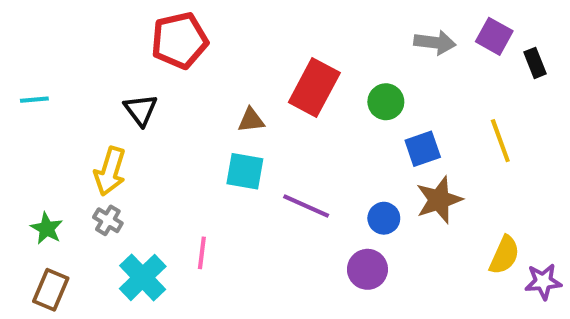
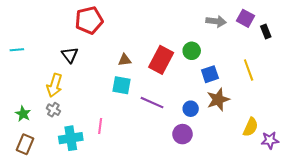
red rectangle: (314, 87) -> (161, 60), moved
cyan cross: (143, 277) -> (71, 138), turned 35

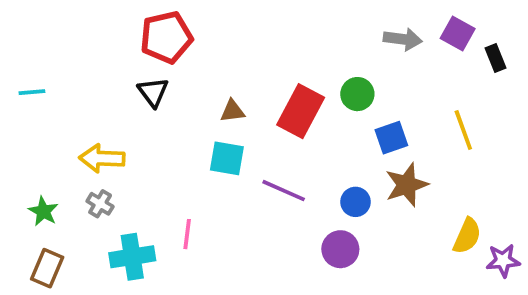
black triangle: (70, 55) -> (153, 92), moved
yellow arrow: (54, 85) -> (102, 158), turned 75

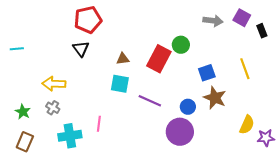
green circle: (357, 94) -> (181, 45), moved
brown star: (407, 185) -> (215, 98), turned -30
purple circle: (340, 249) -> (180, 132), size x1.4

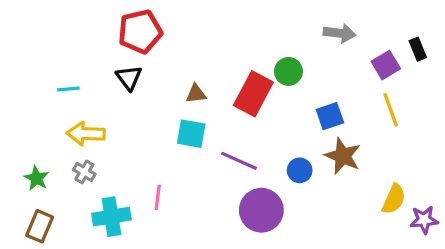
purple square: (242, 18) -> (386, 65), moved, turned 30
cyan line: (17, 49) -> (68, 89), moved
purple circle: (180, 132) -> (261, 210), moved

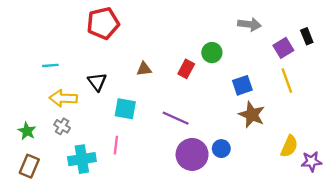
black triangle: (129, 78) -> (97, 82), moved
red rectangle: (253, 94) -> (186, 69), size x0.6
cyan square: (191, 134) -> (125, 109), moved
blue circle: (300, 170) -> (221, 149), moved

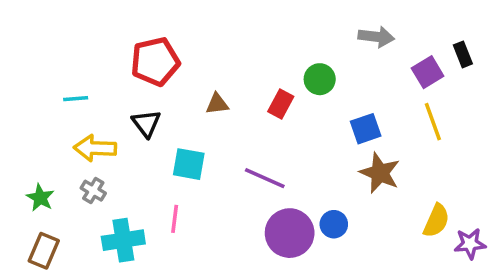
red pentagon: (103, 23) -> (155, 61), moved

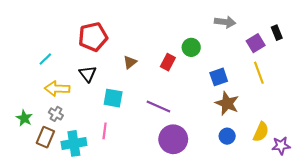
cyan line: (76, 99) -> (45, 59), turned -40
brown triangle: (217, 104) -> (130, 62), turned -32
blue circle: (334, 224) -> (227, 136), moved
brown rectangle: (44, 251) -> (45, 137), moved

